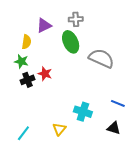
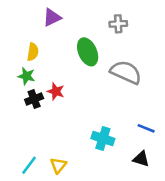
gray cross: (76, 19) -> (118, 24), moved
purple triangle: (44, 25) -> (52, 17), moved
yellow triangle: (59, 129) -> (58, 165), moved

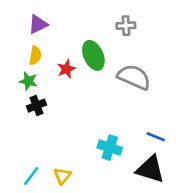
purple triangle: (52, 17) -> (38, 24), moved
red star: (56, 91) -> (66, 69), moved, turned 30
black triangle: (141, 159) -> (150, 169), size x1.6

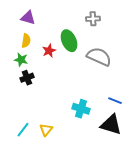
purple triangle: (38, 24) -> (28, 18), turned 42

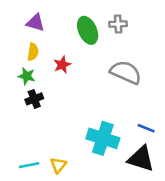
green ellipse: (69, 41) -> (88, 30), moved
cyan cross: (81, 109) -> (103, 138), size x1.4
cyan line: (23, 130) -> (29, 165), turned 42

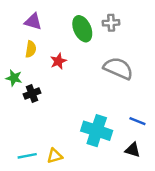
green star: (27, 76) -> (14, 78), moved
black triangle: (141, 159) -> (133, 150), size x0.6
yellow triangle: (58, 165) -> (55, 156), turned 35

